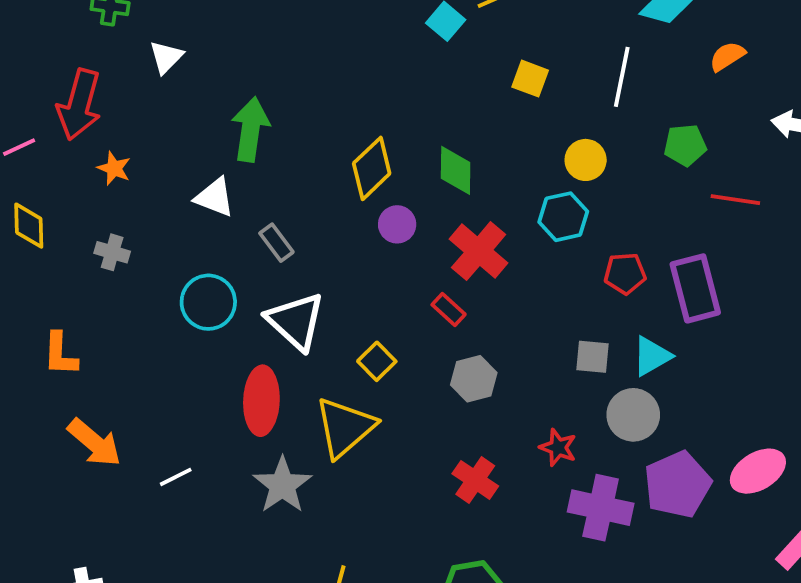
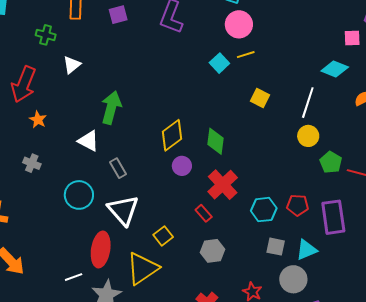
green pentagon: (685, 145) -> (331, 162), moved, turned 30
yellow circle: (586, 160) -> (308, 136), moved
cyan hexagon: (563, 217) -> (264, 210), moved
white line: (176, 477) -> (74, 277), moved

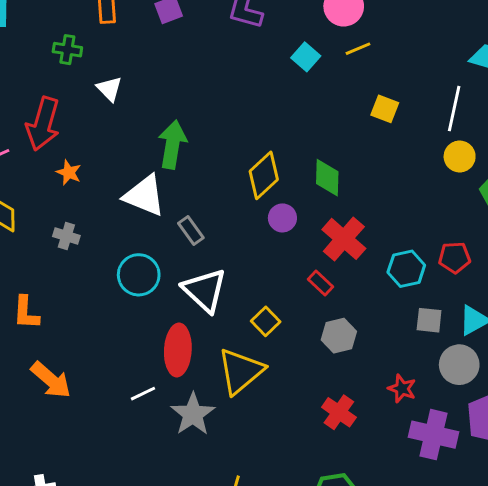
cyan square: (219, 63) -> (306, 57), moved
white triangle: (72, 65) -> (109, 89), turned -30
white triangle: (88, 141) -> (144, 196), size x1.4

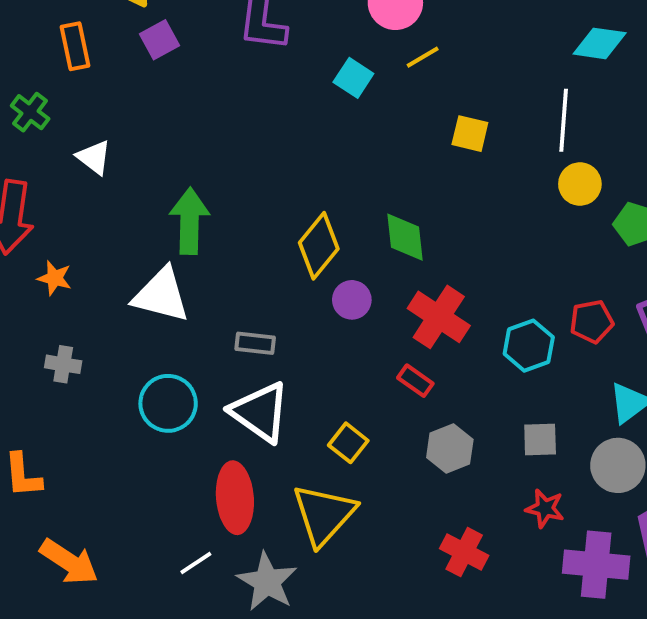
green cross: (67, 50) -> (30, 112), turned 36
gray rectangle: (191, 230) -> (255, 343), moved, turned -40
gray square: (429, 320) -> (540, 440), moved

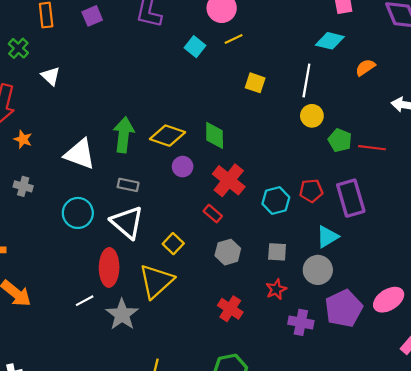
green arrow: (189, 221) -> (124, 135), moved
yellow diamond: (319, 246) -> (167, 136), turned 64
red star: (545, 508) -> (276, 289), turned 30
purple cross: (596, 565) -> (301, 322), size x0.7

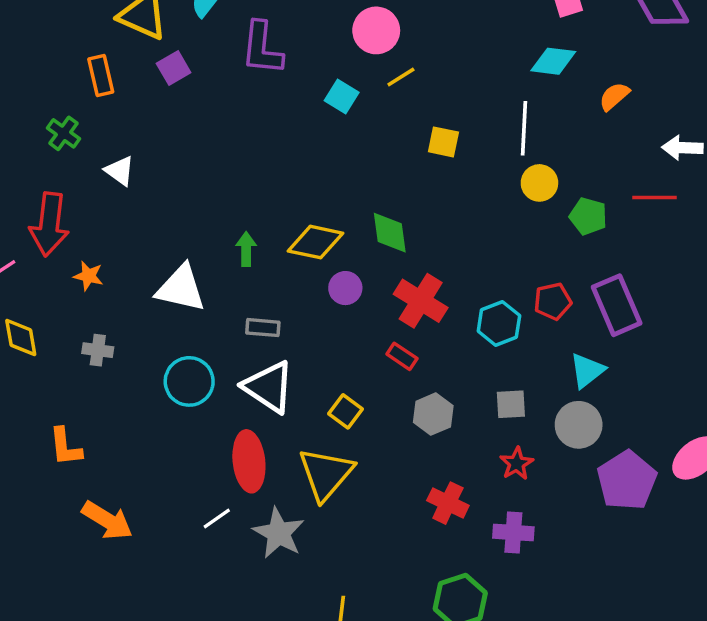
green arrow: (124, 135) -> (246, 249), size x0.6
red line: (372, 148) -> (654, 198), moved
purple cross: (301, 322) -> (513, 532), moved

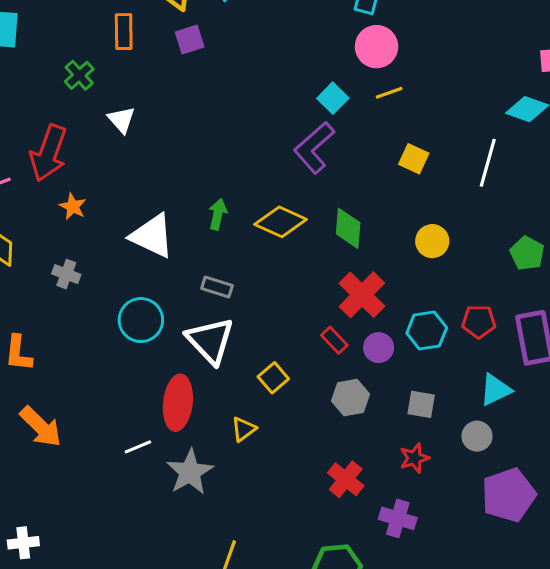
purple L-shape: (262, 48) -> (314, 148), moved, turned 30
yellow circle: (539, 183) -> (432, 241), moved
purple circle: (345, 288) -> (379, 348), moved
gray circle: (579, 425) -> (477, 436), size x0.7
yellow triangle: (326, 474) -> (244, 429), size x0.5

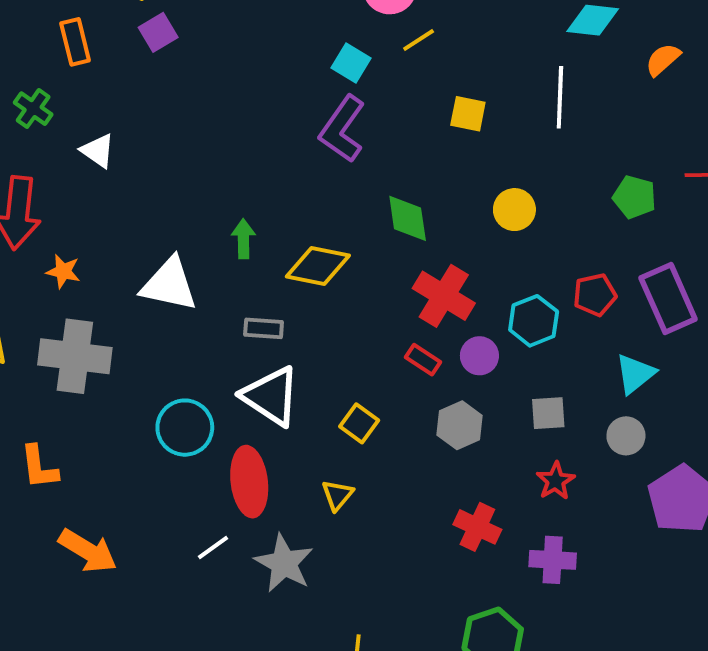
yellow diamond: (281, 222) -> (318, 266), moved
gray cross: (66, 274) -> (75, 356), size x2.0
cyan circle: (141, 320) -> (185, 428), moved

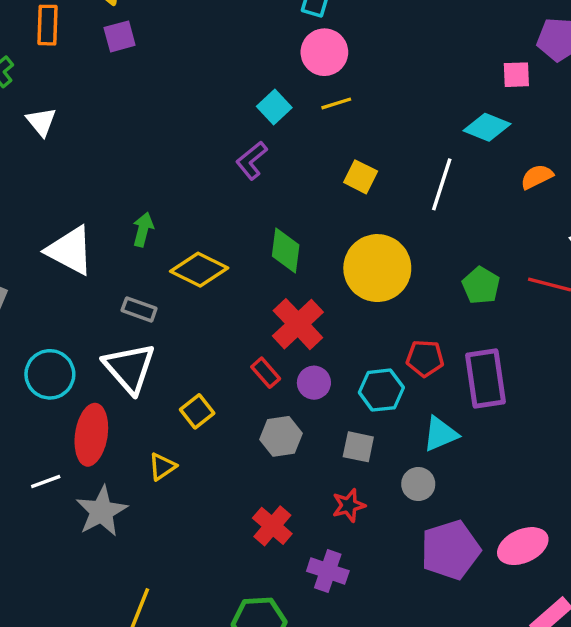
purple L-shape: (342, 129) -> (252, 160), size x0.7
yellow circle: (514, 210) -> (377, 268), size x1.8
cyan hexagon: (534, 321) -> (381, 390), moved

